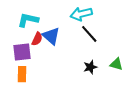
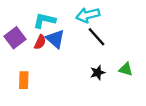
cyan L-shape: (28, 20) -> (44, 20), moved
purple square: (22, 52) -> (15, 38), moved, turned -30

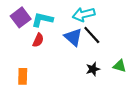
purple square: (15, 38) -> (21, 17), moved
blue triangle: (55, 39) -> (73, 37), moved

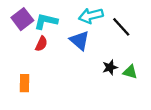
black line: (92, 35) -> (121, 27), moved
black star: (93, 69) -> (110, 67), moved

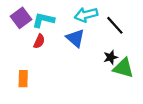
black star: (110, 67) -> (111, 57), moved
green triangle: (130, 72) -> (123, 68), size x1.5

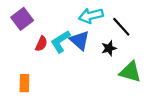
cyan L-shape: (43, 20) -> (60, 41), moved, turned -45
black star: (111, 57) -> (109, 48), moved

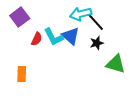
black line: (121, 27) -> (96, 22), moved
cyan L-shape: (60, 41) -> (54, 37), turned -85

